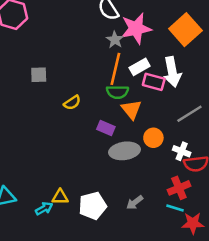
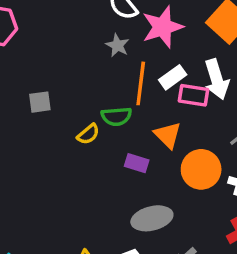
gray star: (115, 40) -> (117, 45), moved
green semicircle: (117, 92) -> (116, 116), moved
orange circle: (153, 138) -> (201, 169), size x1.5
gray ellipse: (125, 151) -> (152, 218), moved

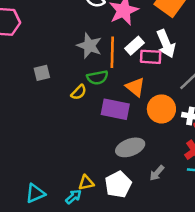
gray star: (117, 45) -> (89, 46), moved, size x1.5
purple rectangle: (137, 163) -> (115, 109), size x1.6

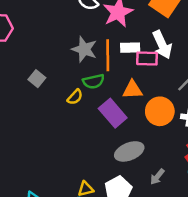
white rectangle: (134, 46) -> (130, 48), turned 42
gray square: (42, 73) -> (37, 79), turned -35
orange triangle: (135, 87) -> (132, 90), turned -40
purple rectangle: (115, 109) -> (113, 113), turned 40

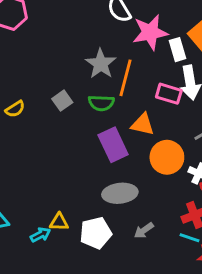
white rectangle: (130, 48) -> (177, 50), moved, turned 60
gray square: (37, 79) -> (62, 101), moved
yellow semicircle: (75, 97) -> (15, 109), moved

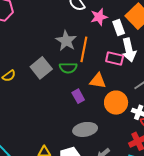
pink star: (150, 32) -> (99, 17), size x0.7
gray square: (62, 101) -> (41, 68), size x1.5
purple rectangle: (113, 145) -> (78, 96), size x0.6

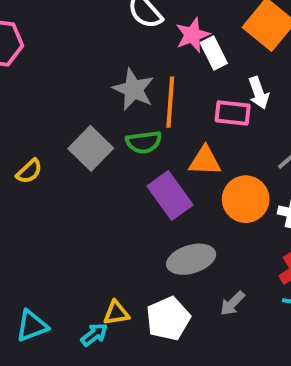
white rectangle: (119, 28) -> (214, 53), moved
white arrow: (129, 50) -> (259, 93), size x0.7
purple rectangle: (78, 96) -> (170, 195), size x1.6

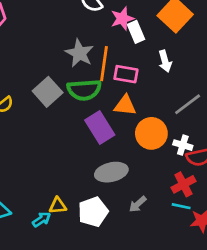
pink rectangle: (233, 113) -> (126, 74), moved
green semicircle: (144, 142) -> (84, 90), size x1.4

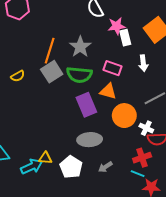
orange line: (104, 64) -> (50, 51), moved
white pentagon: (93, 212) -> (71, 167), turned -30
cyan arrow: (42, 219) -> (32, 166), size x1.5

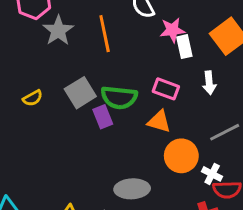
gray star: (80, 47) -> (58, 31), moved
orange line: (50, 51) -> (105, 34), moved, turned -30
purple rectangle: (86, 105) -> (103, 117), moved, size x0.7

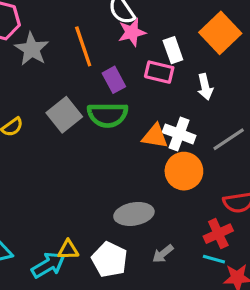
pink star: (172, 30) -> (132, 32), moved
pink rectangle: (166, 89) -> (159, 72), moved
purple rectangle: (103, 117) -> (114, 80), moved
white cross: (212, 174) -> (179, 134), moved, size x1.4

